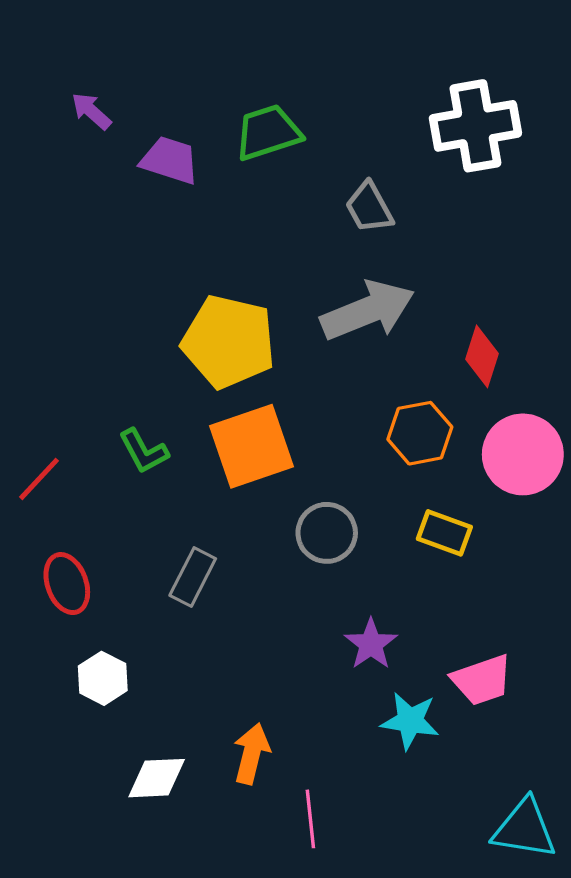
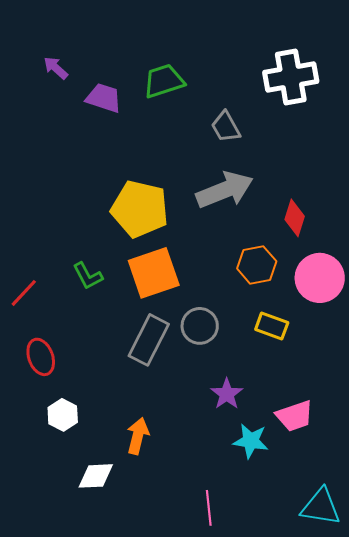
gray rectangle: (193, 577) -> (149, 340), moved, size x1.4
orange arrow: (252, 754) -> (138, 436), moved
pink line: (310, 819) -> (209, 508), moved

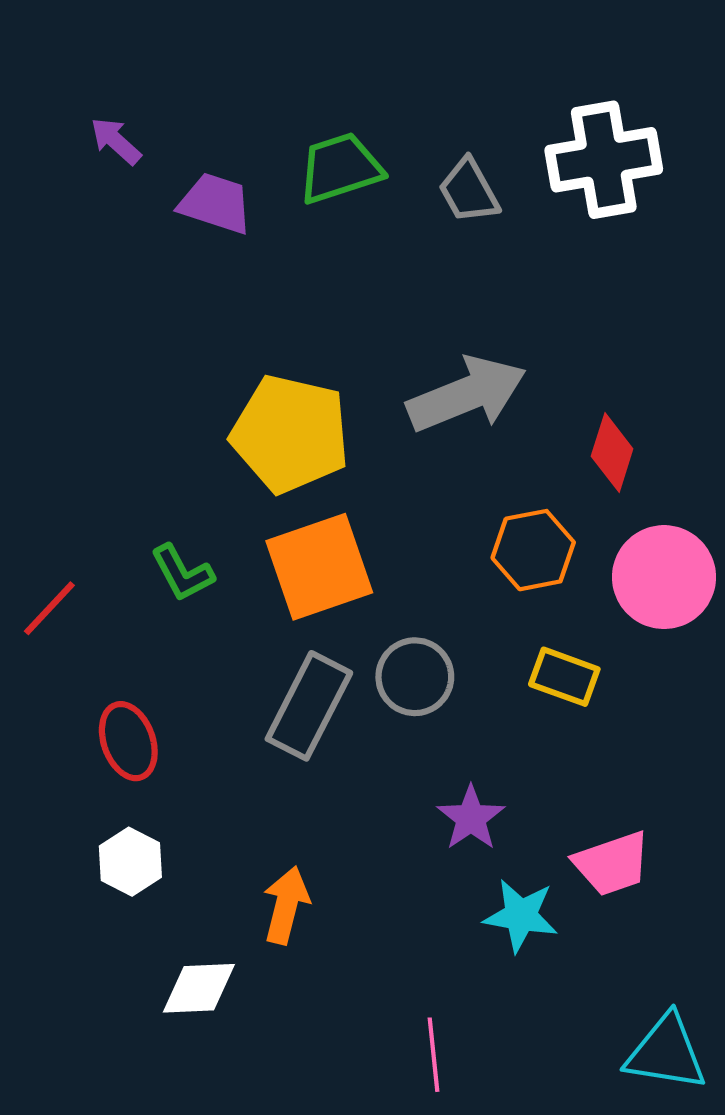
gray trapezoid: (226, 127) -> (469, 191), moved
red ellipse: (41, 357) -> (128, 741), moved

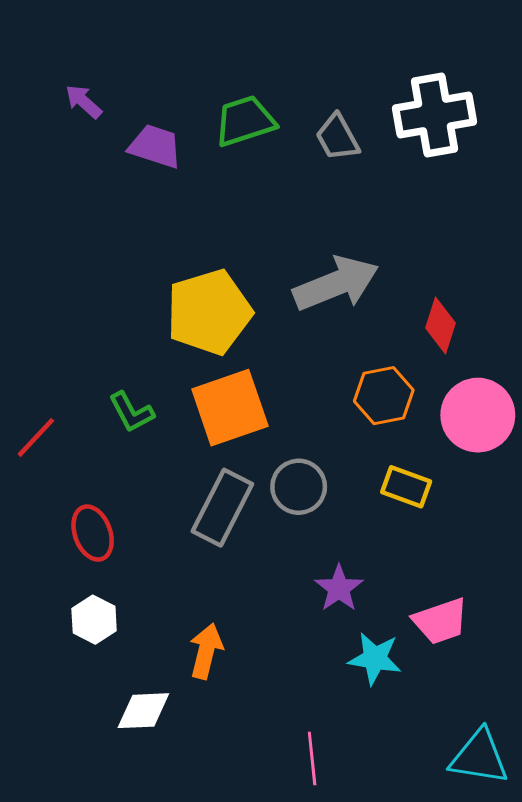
yellow pentagon: (290, 434) -> (209, 312), turned -30

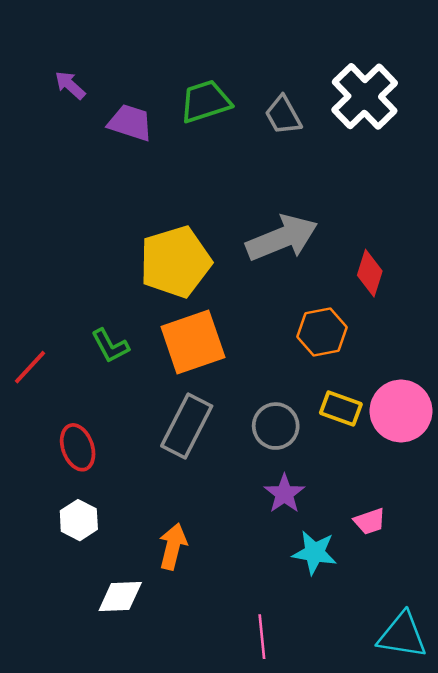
white cross: (434, 115) -> (365, 96), turned -34
pink circle: (478, 415) -> (401, 411), moved
gray circle: (299, 487) -> (276, 426), moved
pink trapezoid: (440, 621) -> (370, 521), size x0.7

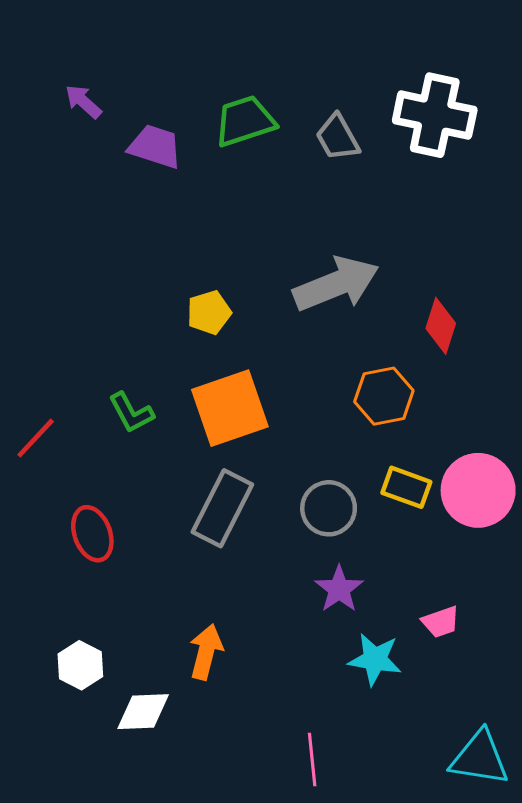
white cross: (365, 96) -> (435, 115), turned -34
yellow pentagon: (175, 262) -> (209, 312), size x0.5
white hexagon: (79, 520) -> (80, 665), moved

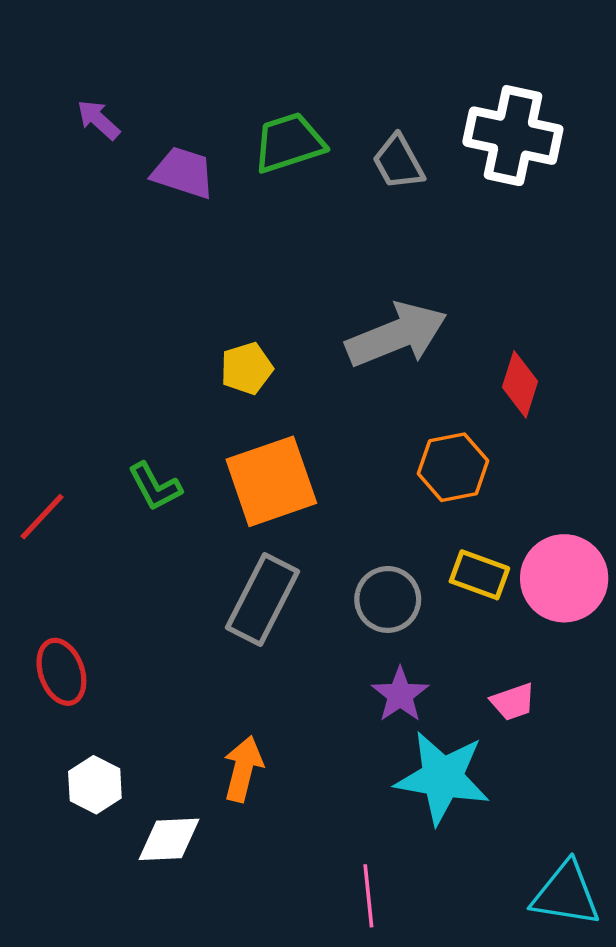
red ellipse: (92, 534) -> (61, 672), moved
pink trapezoid: (441, 622) -> (513, 702), moved
cyan star: (375, 659) -> (442, 778), size x1.5

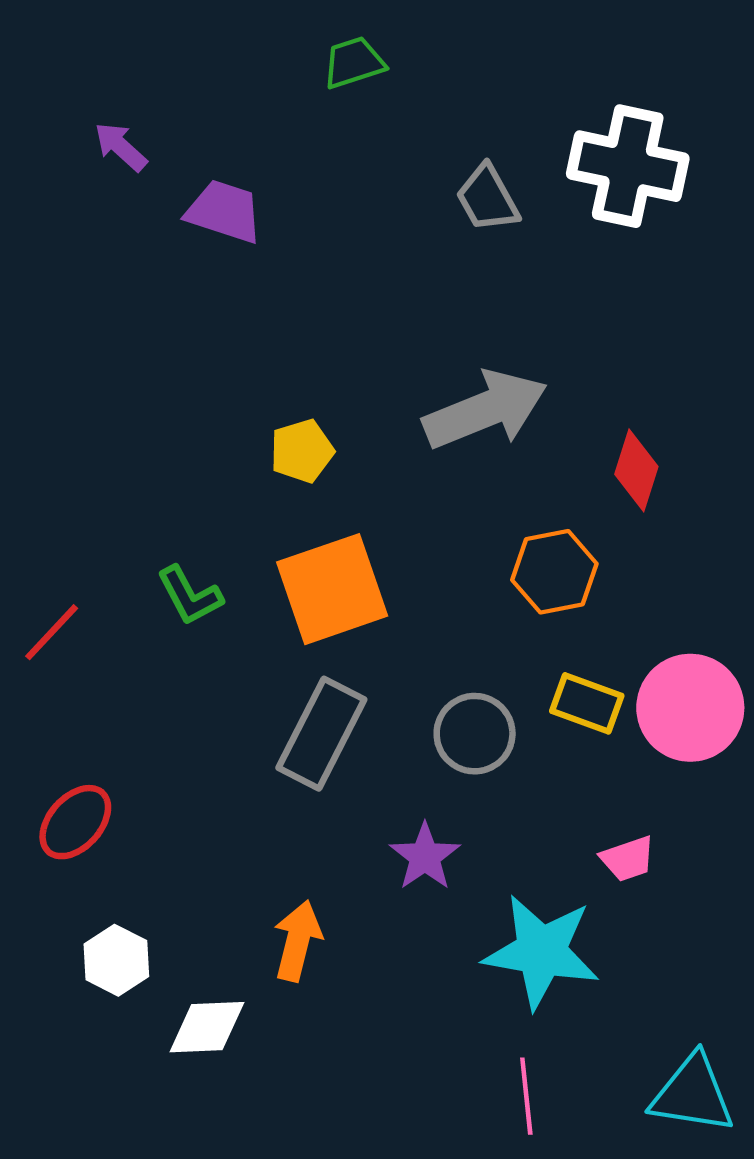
green trapezoid: (289, 143) -> (354, 63), moved, size x0.7
red ellipse: (61, 672) -> (75, 822), turned 62
purple star: (400, 695) -> (425, 857), moved
pink line: (368, 896) -> (526, 1096), moved

